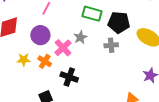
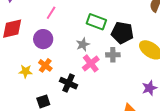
pink cross: (63, 48) -> (91, 63), moved
yellow star: (24, 60) -> (26, 71), moved

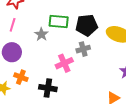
gray star: (83, 44) -> (41, 34), moved
pink cross: (91, 63) -> (64, 63), turned 30

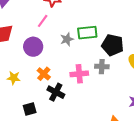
green rectangle: (59, 22) -> (87, 33), turned -30
orange cross: (21, 77) -> (44, 74), moved

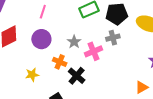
gray star: (67, 39) -> (74, 42), moved
black cross: (56, 92) -> (77, 76), turned 30

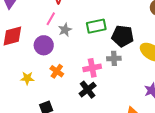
gray star: (74, 42) -> (65, 30), moved
black cross: (77, 76) -> (88, 90), moved

